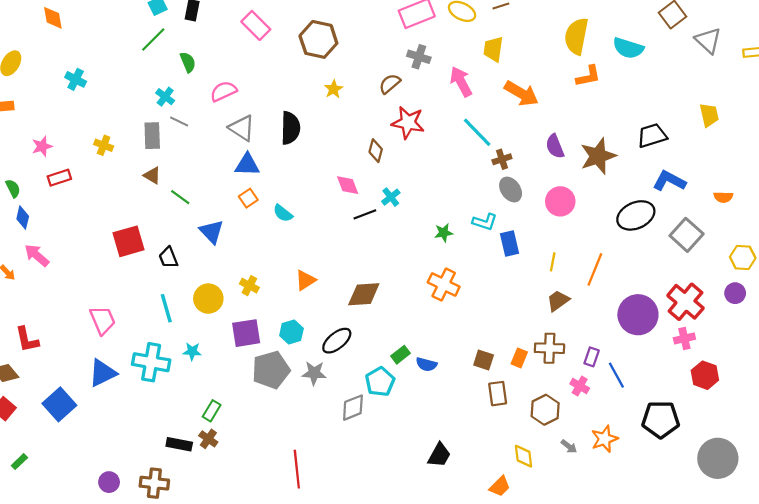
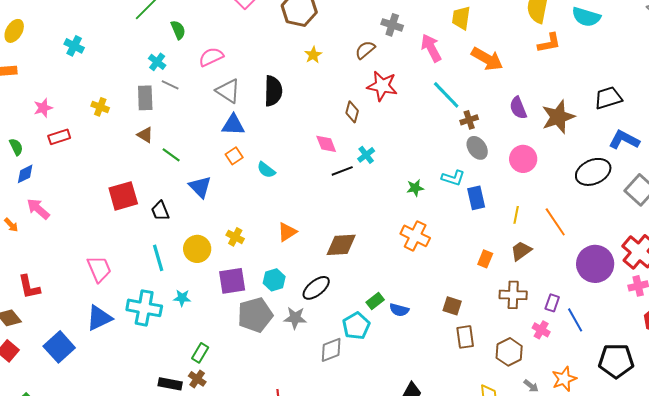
blue diamond: (23, 218) -> (25, 174), turned 50
orange line: (595, 269) -> (555, 222), turned -56
orange rectangle: (519, 358) -> (485, 259), moved

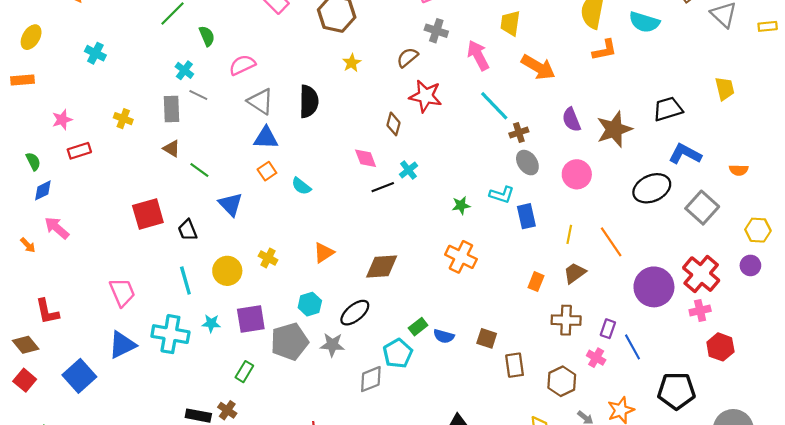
purple square: (232, 281) -> (251, 319), moved
brown square: (452, 306) -> (487, 338), moved
green rectangle: (200, 353) -> (244, 372), moved

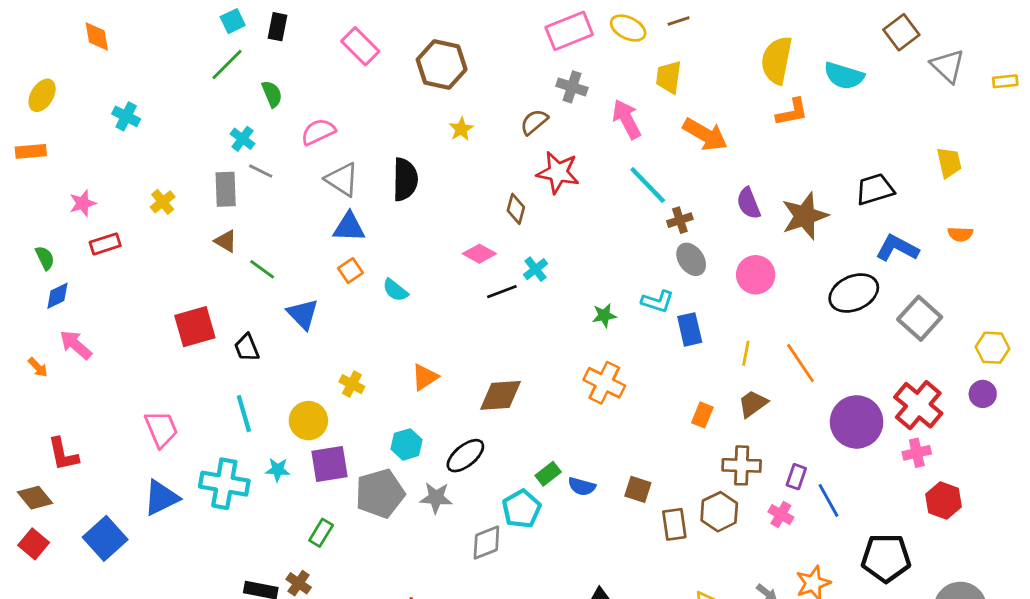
yellow cross: (123, 119) -> (163, 202), turned 30
pink diamond: (366, 158) -> (479, 254), turned -40
orange semicircle: (739, 170) -> (960, 234), moved
yellow circle: (227, 271) -> (308, 421), moved
brown hexagon: (562, 381) -> (719, 512), moved

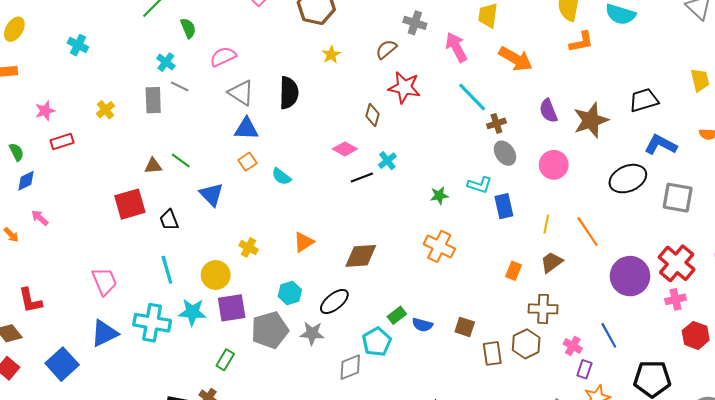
brown triangle: (226, 241) -> (153, 166), moved, turned -36
gray square: (920, 318) -> (678, 198), turned -32
pink arrow: (76, 345) -> (40, 218), size x0.7
cyan star: (278, 470) -> (192, 312), size x1.5
purple rectangle: (796, 477) -> (584, 369), moved

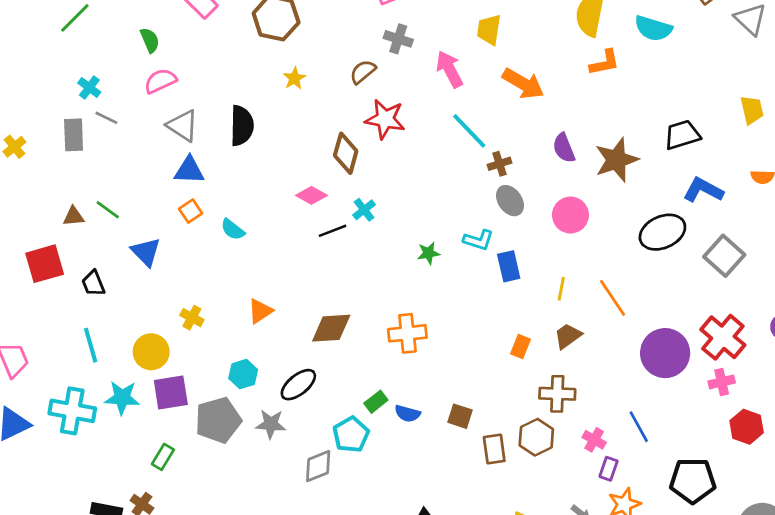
green semicircle: (188, 28) -> (150, 40), moved
brown diamond: (373, 115) -> (346, 153), size x1.4
gray square: (678, 198) -> (724, 256), turned 32
orange cross: (439, 246) -> (407, 333), moved, turned -32

